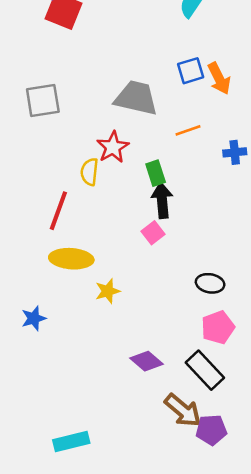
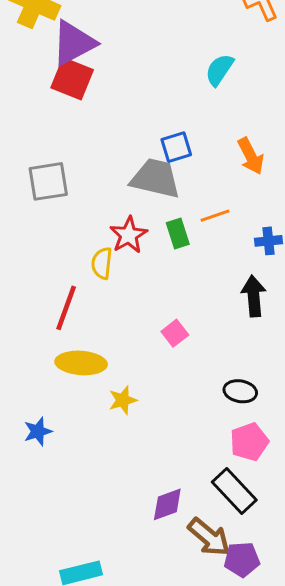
blue square: (191, 71) -> (176, 147), moved
green rectangle: (156, 173) -> (178, 233), moved
black arrow: (162, 200) -> (254, 296), moved
purple diamond: (147, 361) -> (167, 504), moved, turned -60

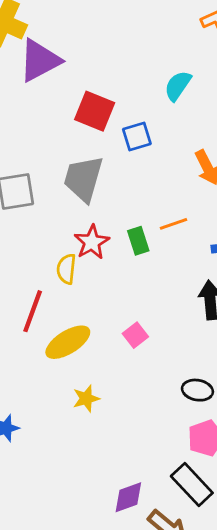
red square: (72, 79) -> (95, 111), moved
blue square: (176, 147) -> (137, 136), moved
gray trapezoid: (155, 178) -> (83, 179), moved, turned -87
yellow ellipse: (81, 363) -> (68, 342), moved, turned -36

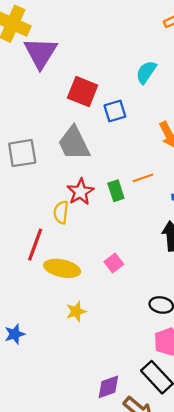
purple triangle: (40, 60) -> (41, 53), turned -30
gray trapezoid: (83, 179) -> (74, 143), turned -42
yellow ellipse: (68, 342) -> (62, 268), turned 44

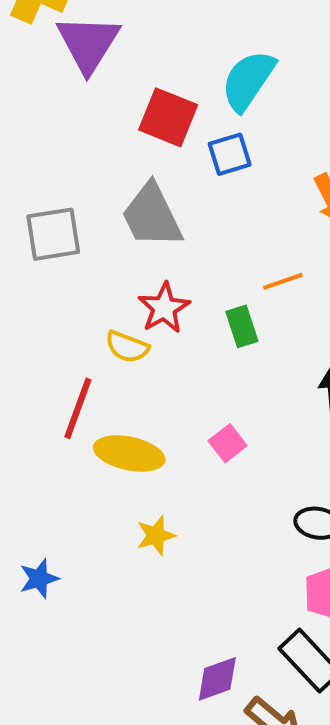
cyan semicircle: (146, 72) -> (248, 80), moved, size x1.4
green rectangle: (116, 191) -> (242, 326), moved
yellow semicircle: (61, 212) -> (127, 347), turned -75

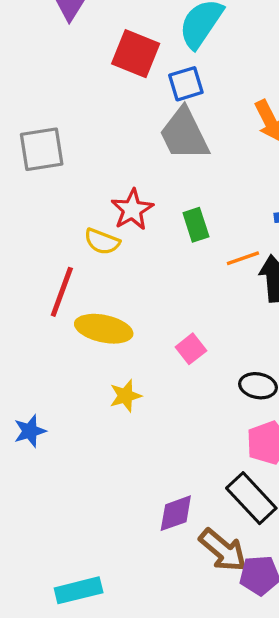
gray trapezoid: (152, 216) -> (184, 134), moved
orange line: (283, 281) -> (243, 258), moved
pink square: (228, 443) -> (191, 349), moved

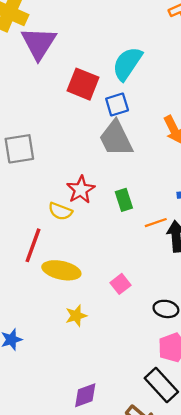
purple diamond: (176, 513) -> (85, 395), moved

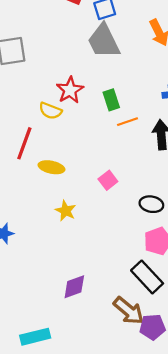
orange line: (156, 223) -> (128, 122), moved
yellow ellipse: (61, 270) -> (51, 167), size x0.7
yellow star: (76, 316) -> (66, 211), turned -30

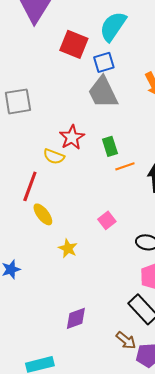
yellow ellipse: (51, 167) -> (43, 214), moved, turned 40
brown arrow: (129, 311) -> (126, 340), size x0.7

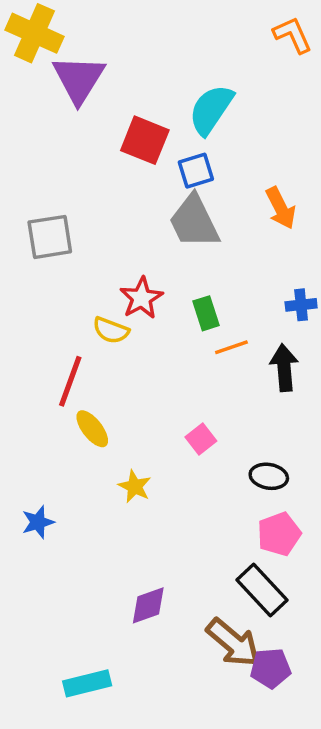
brown arrow: (126, 340) -> (233, 643), size x1.6

